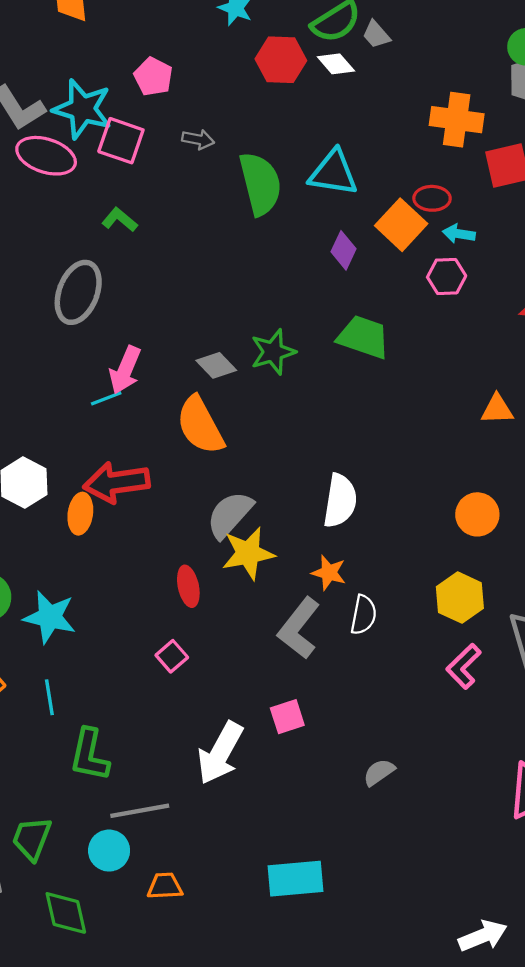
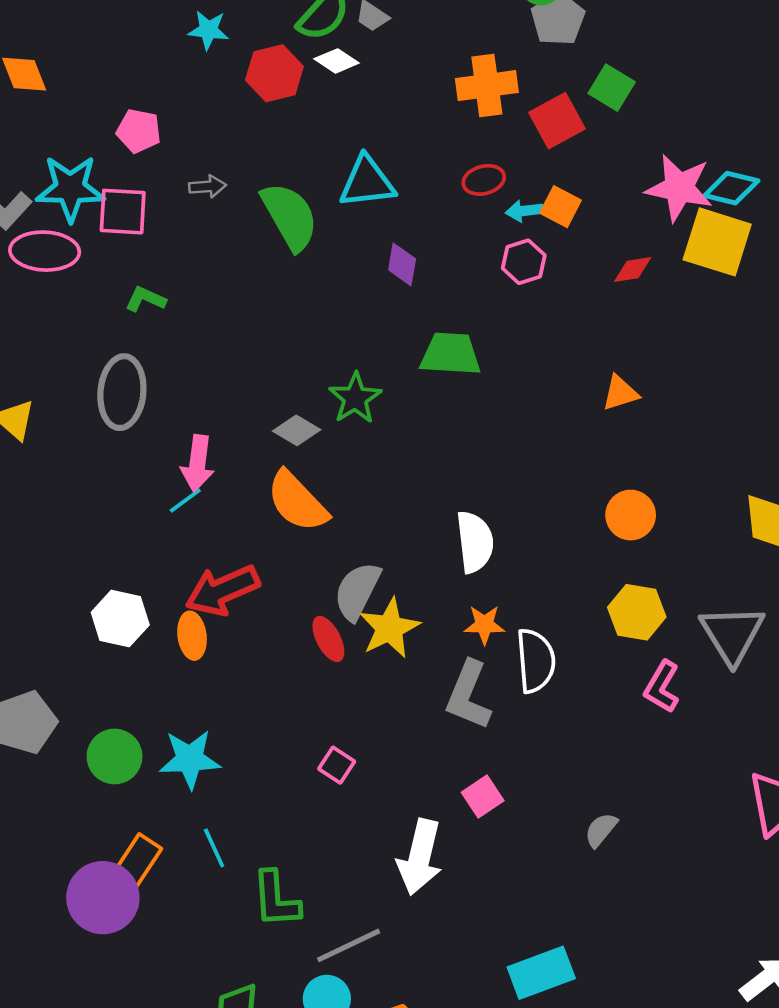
orange square: (401, 225) -> (561, 207), moved, size x0.7
red ellipse: (188, 586) -> (328, 639), moved
white semicircle: (363, 615) -> (536, 661), size x1.4

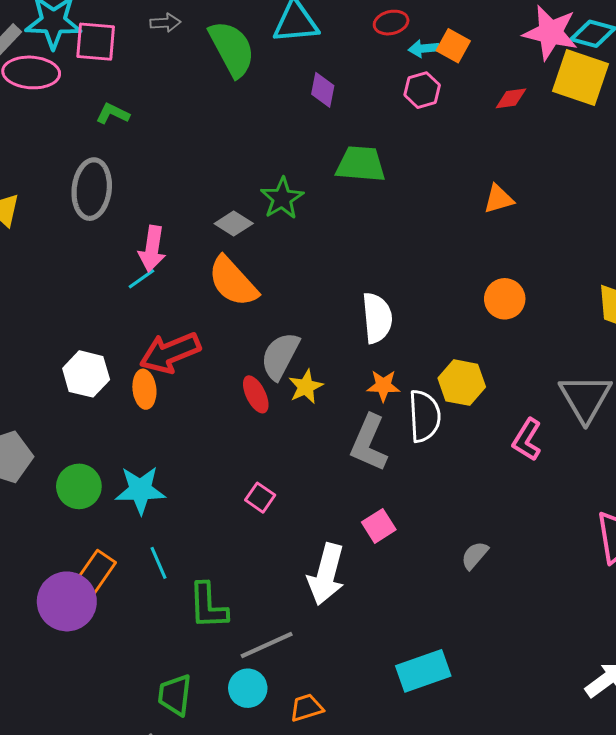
yellow hexagon: (637, 612) -> (462, 383), moved
yellow star: (389, 628) -> (306, 387), size x0.7

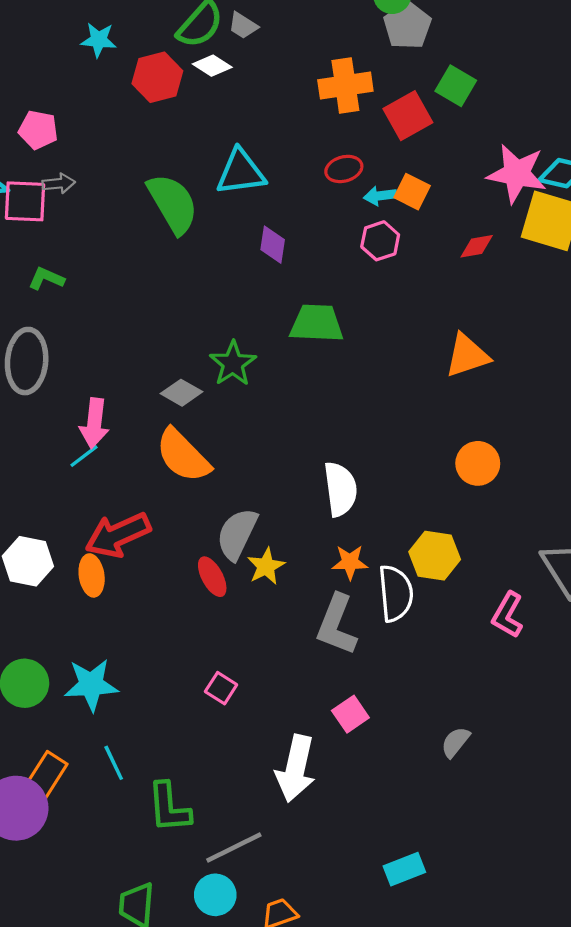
gray arrow: (165, 23) -> (59, 183), moved
orange triangle: (499, 199) -> (467, 356), size x1.4
cyan rectangle: (423, 671) -> (404, 869), size x0.7

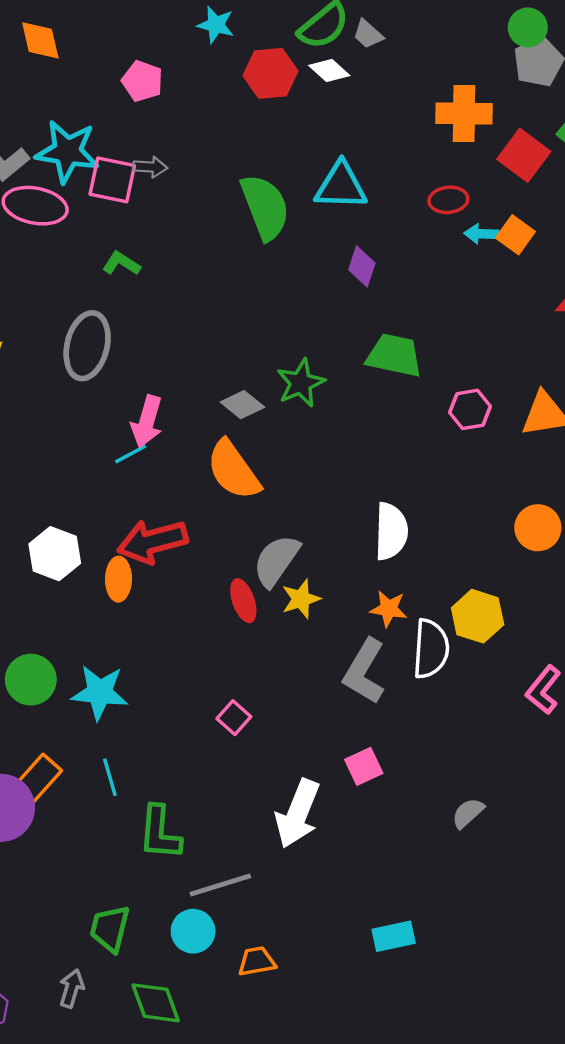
red square: (408, 116) -> (524, 155), turned -33
pink pentagon: (38, 130) -> (142, 81), moved
pink hexagon: (380, 241) -> (470, 409), moved

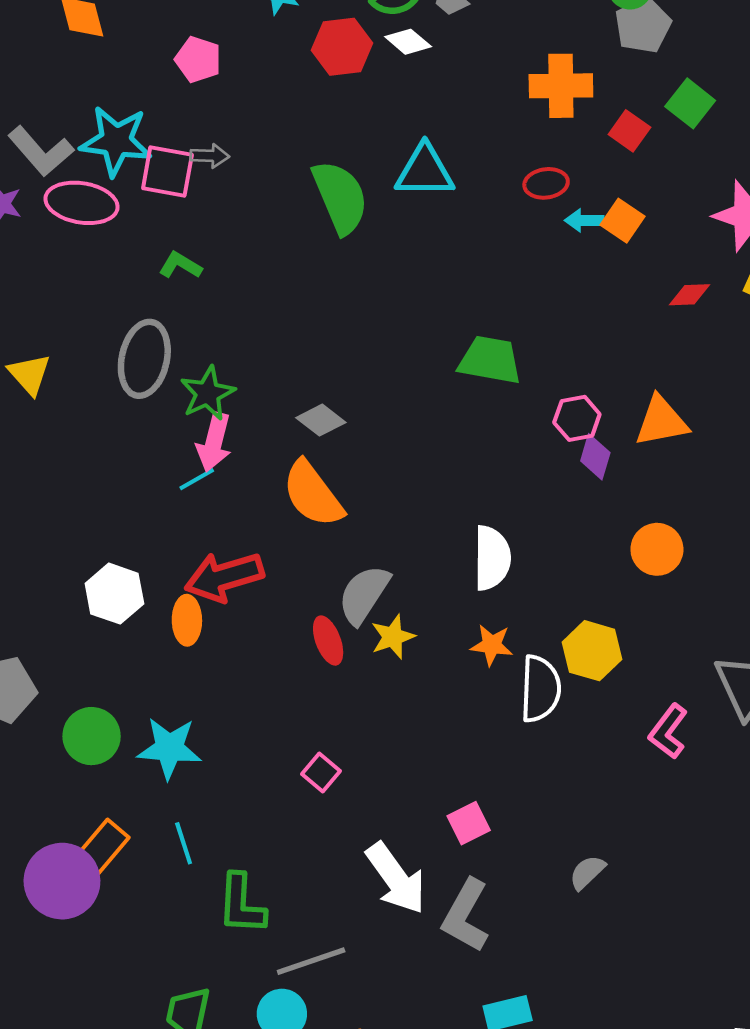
red square: (524, 155) -> (629, 131), size x0.7
purple diamond: (362, 266) -> (595, 457), moved
green star: (301, 383) -> (208, 393), moved
gray L-shape: (364, 671) -> (466, 915), moved
white arrow: (298, 814) -> (396, 878), turned -56

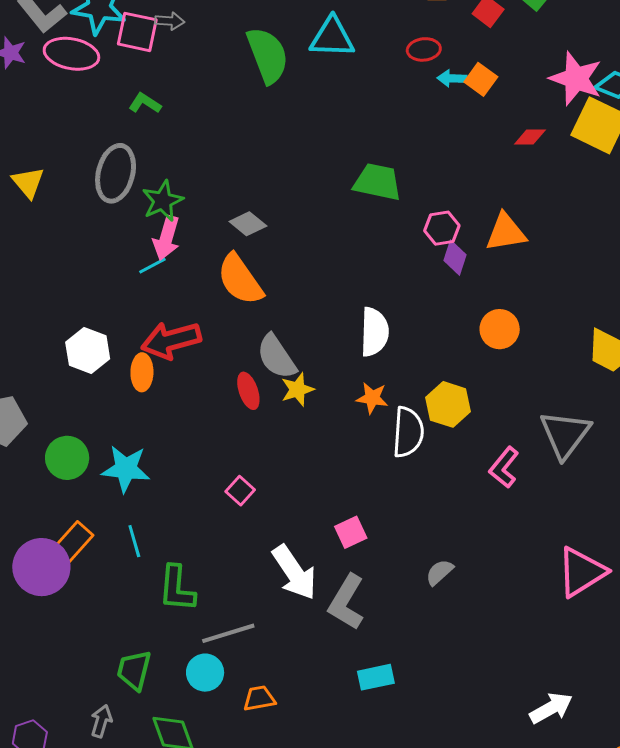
gray semicircle: (364, 594) -> (277, 357), turned -69

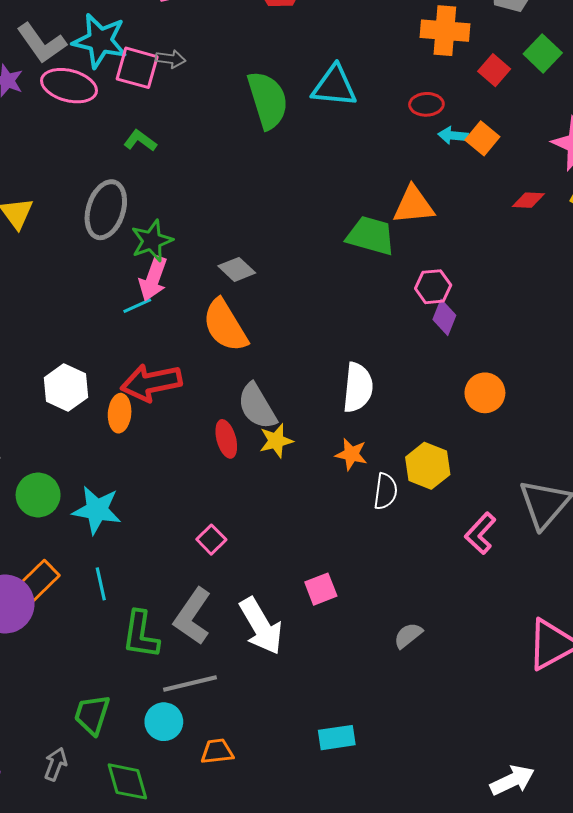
orange triangle: (506, 232) -> (414, 205), moved
white semicircle: (408, 432) -> (385, 491), size x0.7
gray L-shape: (346, 602) -> (193, 616), moved

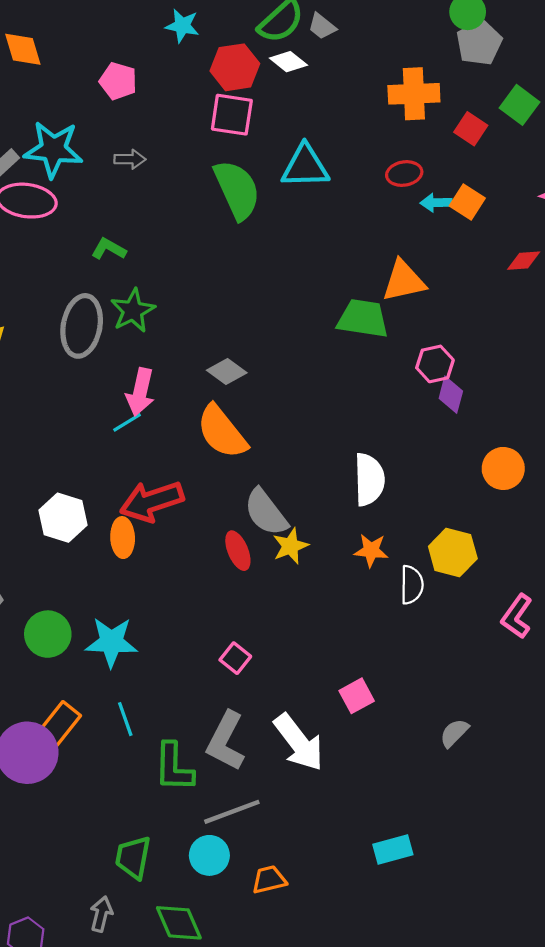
pink square: (137, 68) -> (232, 115), moved
green star: (152, 241) -> (133, 311), moved

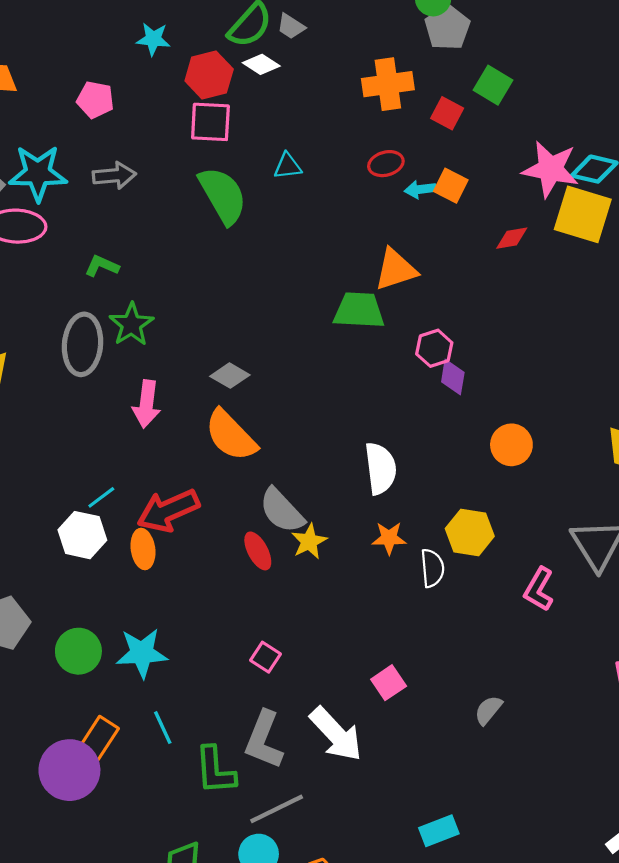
gray arrow: (130, 159) -> (114, 176), size x1.4
cyan triangle: (305, 166) -> (288, 166), size x0.6
cyan line: (127, 422) -> (101, 497), moved

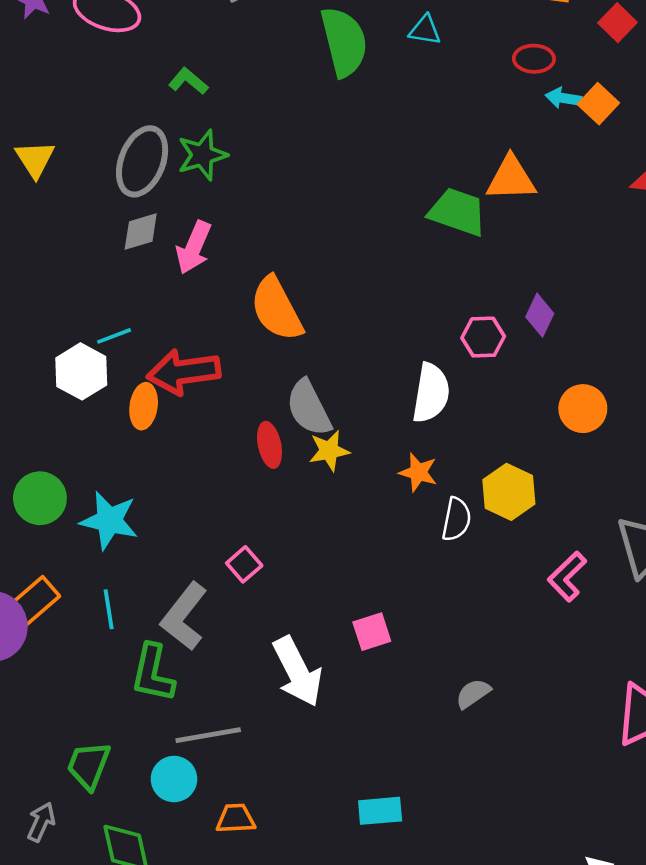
pink hexagon: (434, 348) -> (483, 337), moved
gray diamond: (230, 376) -> (141, 232), moved, turned -63
gray L-shape: (264, 740) -> (184, 616), moved

